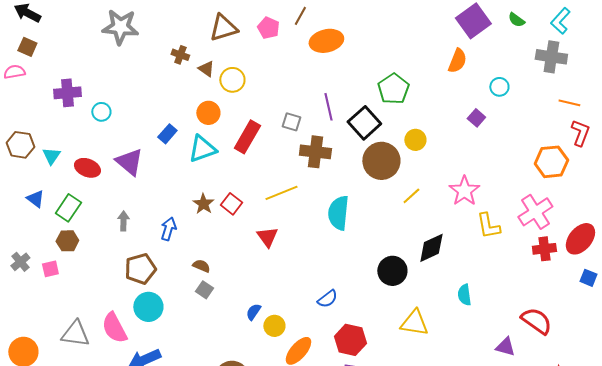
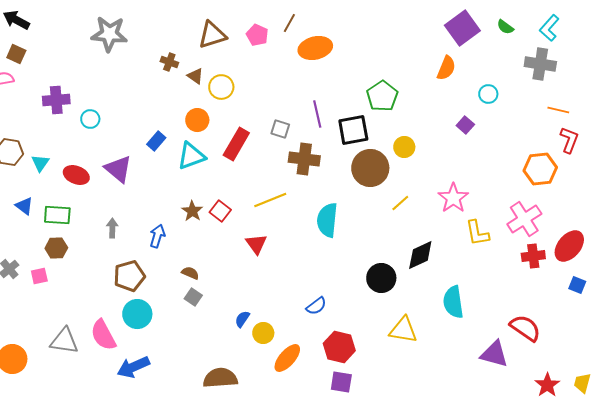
black square: (364, 123) -> (353, 130), turned 32
green rectangle: (68, 208) -> (57, 215), turned 60
cyan semicircle: (464, 295) -> (453, 302), size x1.5
purple triangle: (505, 347) -> (494, 354), size x1.4

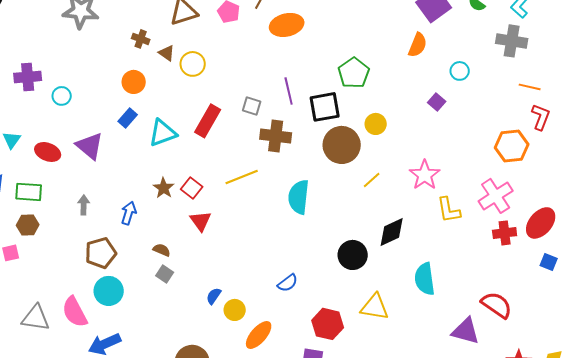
orange circle: (197, 120) -> (134, 82), moved
red triangle: (256, 244) -> (201, 221), moved
red hexagon: (339, 347) -> (328, 324), moved

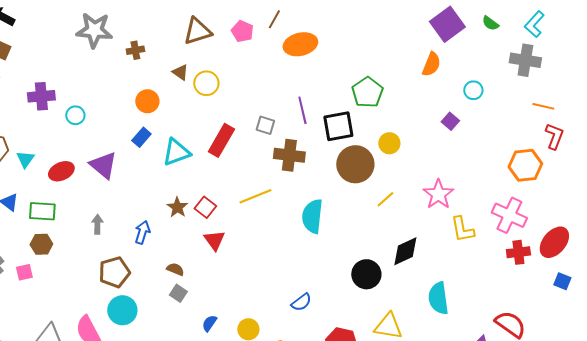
brown cross: (141, 39) -> (135, 50), moved, turned -30
red ellipse: (48, 152) -> (61, 171), turned -45
pink cross: (496, 196) -> (509, 215), turned -32
blue semicircle: (214, 296) -> (209, 323), moved

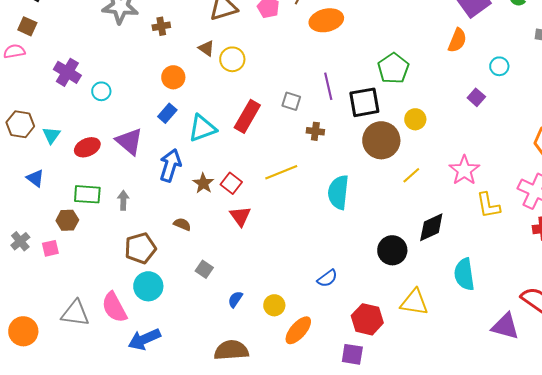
purple cross: (41, 96) -> (67, 72), turned 36
brown cross: (289, 155) -> (315, 131), size x0.6
green rectangle: (42, 211) -> (87, 194), moved
blue arrow: (142, 232) -> (170, 165), moved, size x1.4
brown semicircle: (175, 269) -> (182, 224), moved

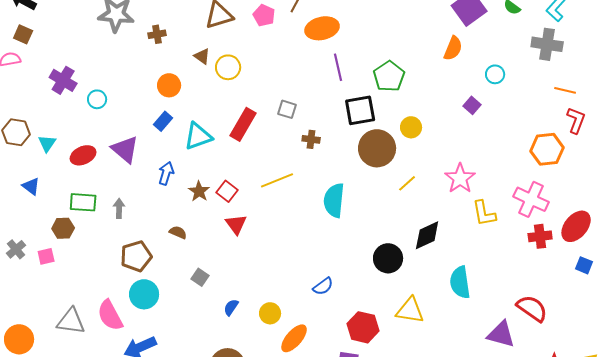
purple line: (328, 86) -> (338, 67), moved
blue arrow: (170, 165) -> (166, 173), size x0.7

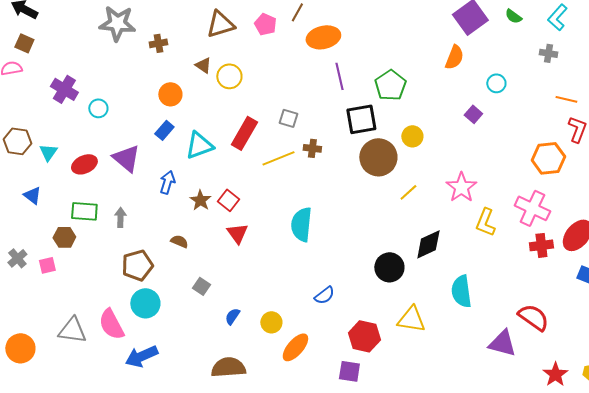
gray cross: (547, 44) -> (548, 53), size x0.6
yellow line: (277, 180) -> (278, 158), moved
cyan semicircle: (334, 200) -> (301, 224), moved
yellow L-shape: (484, 213) -> (485, 222), turned 32

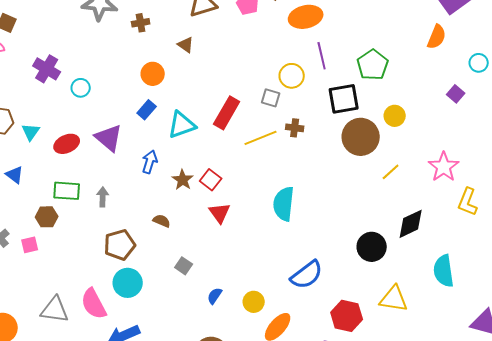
yellow circle: (229, 76) -> (292, 76), moved
blue semicircle: (324, 295) -> (307, 275), size x1.6

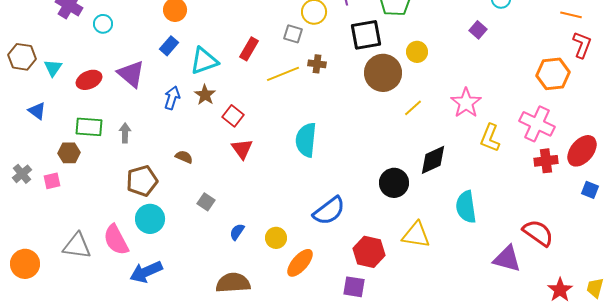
red rectangle: (227, 113) -> (249, 49), size x0.7
brown star: (183, 180) -> (205, 95), moved

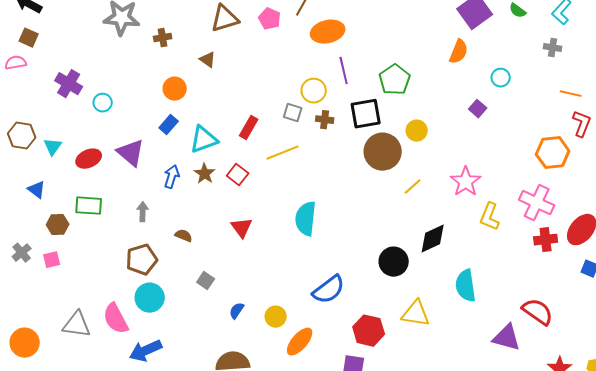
brown cross: (317, 64) -> (325, 120), moved
red square: (233, 116) -> (238, 175), moved
gray arrow: (125, 133) -> (143, 212), moved
brown hexagon: (69, 153) -> (58, 225), moved

